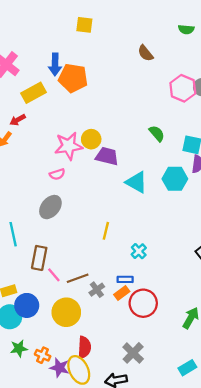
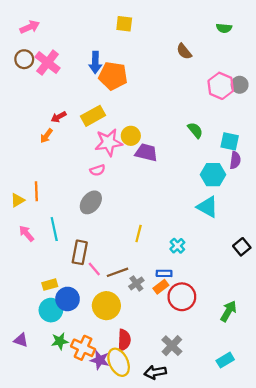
yellow rectangle: (33, 93) -> (93, 116), moved
cyan triangle: (136, 182) -> (207, 207), moved
yellow line: (106, 231) -> (139, 233), moved
orange cross: (43, 355) -> (83, 348), size x1.5

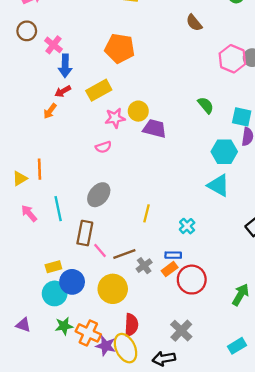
pink cross: (48, 63) -> (53, 45), moved, size x0.7
blue arrow: (95, 63) -> (65, 66), moved
pink star: (109, 142) -> (115, 118), size x0.7
gray ellipse: (91, 202) -> (99, 195), moved

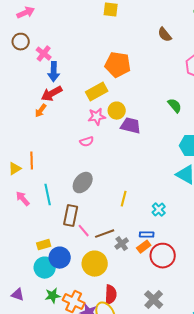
orange pentagon: (120, 48) -> (118, 65), moved
yellow rectangle: (99, 90) -> (97, 92), moved
red arrow: (63, 91) -> (52, 94), size x1.5

